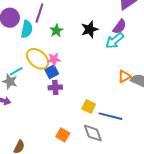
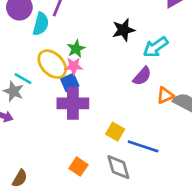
purple semicircle: (120, 27) -> (142, 76), moved
green star: (56, 31) -> (76, 49), moved
cyan line: (16, 71) -> (23, 79), turned 56
purple cross: (55, 87) -> (73, 103), size x1.6

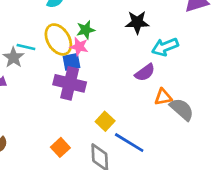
cyan line: (23, 79) -> (26, 47), turned -30

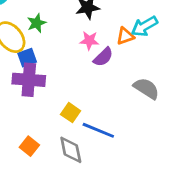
pink star: (79, 47) -> (89, 41), moved
cyan arrow: (165, 47) -> (144, 26), moved
orange triangle: (163, 97) -> (125, 36), moved

